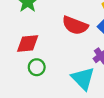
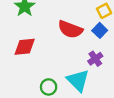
green circle: (37, 67) -> (49, 87), moved

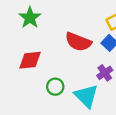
green circle: (49, 87) -> (55, 87), moved

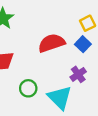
red semicircle: (78, 42) -> (51, 43), turned 140

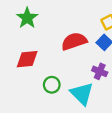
purple cross: (78, 74) -> (100, 71), turned -32

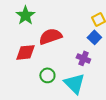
red semicircle: (74, 41) -> (50, 36), moved
purple cross: (100, 71) -> (83, 58), moved

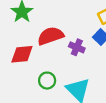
purple cross: (83, 58) -> (77, 47), moved

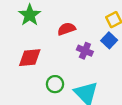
red semicircle: (51, 36) -> (67, 29), moved, size x0.7

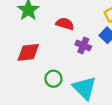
red semicircle: (67, 29) -> (65, 24), turned 36

